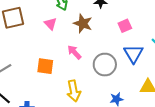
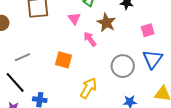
pink arrow: (74, 52) -> (90, 39), moved
yellow arrow: (74, 91) -> (88, 88), turned -145

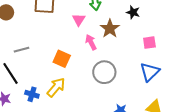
gray circle: (123, 66) -> (104, 72), moved
yellow arrow: (88, 88) -> (56, 87), moved

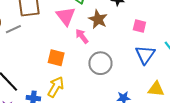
pink triangle: (79, 20) -> (66, 16), size x1.5
pink square: (149, 43) -> (139, 26), turned 32
gray line: (21, 50) -> (13, 29), moved

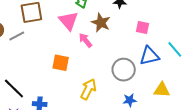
blue triangle: (145, 55) -> (149, 56), turned 45
gray circle: (100, 63) -> (124, 70), moved
yellow arrow: (56, 87) -> (88, 89), moved

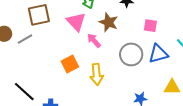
orange square: (61, 63) -> (70, 64), turned -36
gray circle: (124, 70) -> (131, 54), moved
yellow arrow: (88, 89) -> (97, 74), moved, turned 150

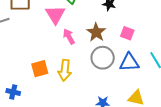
brown star: (109, 22) -> (96, 32), moved
orange square: (70, 64) -> (40, 69), moved

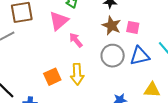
pink triangle: (55, 15) -> (59, 21), turned 30
brown star: (96, 32) -> (112, 26), moved

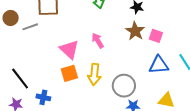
pink triangle: (59, 21) -> (69, 49), moved, turned -45
gray circle: (113, 56) -> (124, 86), moved

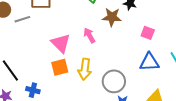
brown star: (135, 31) -> (112, 17), moved, turned -30

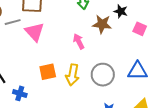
pink square: (148, 33) -> (140, 29), moved
pink triangle: (61, 43) -> (35, 32), moved
gray circle: (114, 81) -> (103, 75), moved

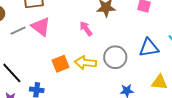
gray line: (13, 22) -> (18, 31), moved
yellow arrow: (72, 75) -> (85, 63), turned 95

